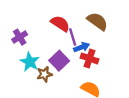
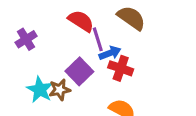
cyan star: (30, 62) -> (40, 90), moved

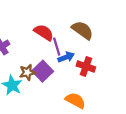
red cross: (121, 68) -> (86, 66), moved
brown star: (60, 90) -> (27, 72), moved

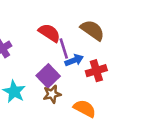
red cross: (86, 66) -> (96, 71), turned -36
brown star: (27, 72) -> (52, 94), moved

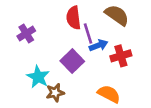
red semicircle: (49, 33) -> (74, 18), turned -130
brown star: (52, 94) -> (55, 93), moved

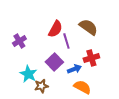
red semicircle: (74, 18) -> (55, 29), turned -144
blue arrow: (98, 45) -> (74, 69), moved

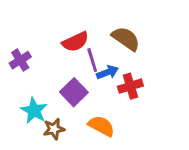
red semicircle: (55, 29) -> (75, 42), turned 36
blue arrow: (74, 69) -> (107, 72), moved
orange semicircle: (82, 87) -> (101, 126), moved

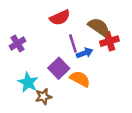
red semicircle: (75, 42) -> (60, 18), moved
red cross: (130, 86) -> (109, 41), moved
orange semicircle: (101, 126) -> (80, 79), moved

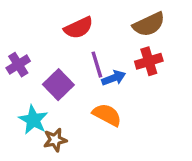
brown semicircle: (99, 27) -> (149, 24), moved, turned 120
purple square: (59, 68) -> (58, 85), moved

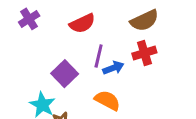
purple cross: (18, 65) -> (29, 19), moved
purple line: (97, 65) -> (99, 56), turned 30

